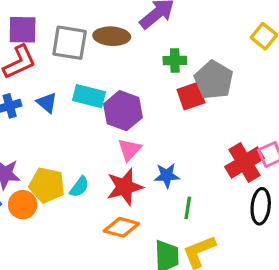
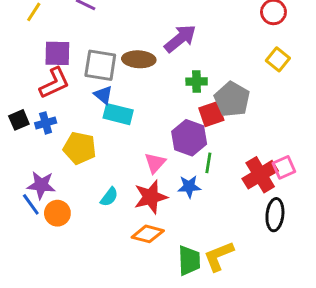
blue triangle: (47, 103) -> (103, 95), moved
purple hexagon: (123, 111) -> (189, 138), moved
yellow pentagon: (47, 185) -> (80, 148), moved
green line: (188, 208) -> (208, 163), moved

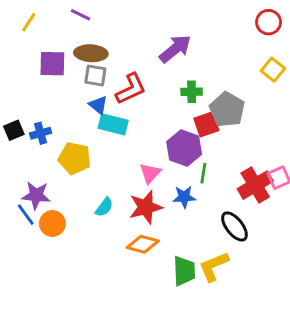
brown ellipse: (139, 59) -> (91, 53), moved
gray square: (100, 65) -> (95, 75), size x0.7
red L-shape: (54, 83) -> (131, 89), moved
black ellipse: (275, 215) -> (234, 226), moved, turned -44

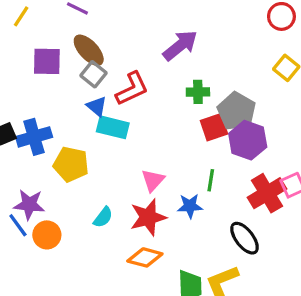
brown ellipse: (91, 53) -> (89, 50), turned 44
gray square: (95, 75) -> (93, 74), turned 30
blue cross: (41, 133) -> (34, 137), size x1.5
purple hexagon: (184, 148) -> (248, 140), moved

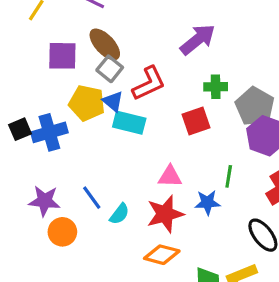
red square: (214, 127) -> (196, 121), moved
yellow pentagon: (71, 164) -> (87, 103), moved
pink triangle: (153, 180) -> (170, 176), turned 50
blue line: (18, 225) -> (92, 198), moved

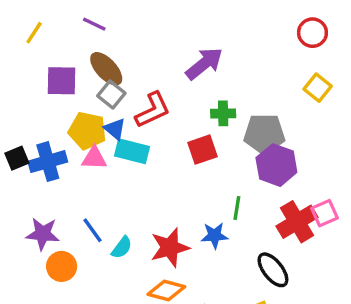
gray pentagon: (255, 106) -> (264, 134), turned -30
pink triangle: (170, 176) -> (94, 158), moved

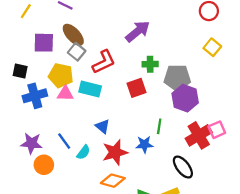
blue triangle: (115, 129) -> (103, 126), moved
black square: (17, 158) -> (20, 71), moved, turned 35

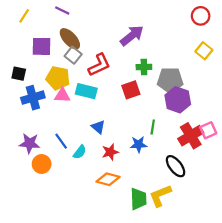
red star: (115, 152) -> (110, 152), size x0.7

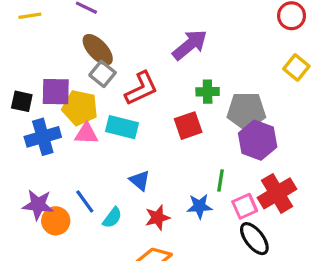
yellow line: (24, 16) -> (30, 16), turned 48
purple square: (42, 46) -> (56, 92), moved
pink square: (208, 130) -> (245, 206), moved
orange circle: (42, 164) -> (56, 221), moved

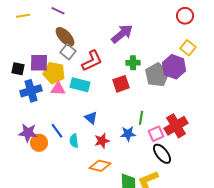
gray pentagon: (246, 111) -> (157, 75), turned -30
purple hexagon: (258, 140) -> (174, 67), moved
cyan semicircle: (112, 218) -> (74, 141), turned 136

